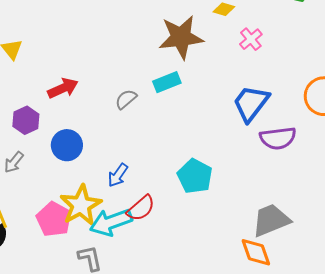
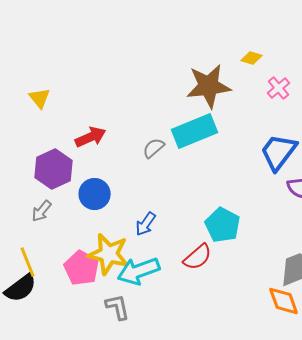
cyan rectangle: (167, 82) -> (195, 131), size x1.6
purple hexagon: (26, 120) -> (54, 169), size x1.4
yellow star: (81, 205) -> (109, 254), turned -30
red semicircle: (141, 208) -> (198, 257), moved

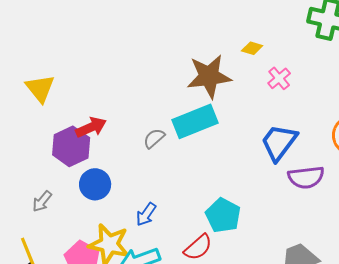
yellow triangle: (40, 98) -> (40, 88), size x1.4
purple hexagon: (54, 169) -> (71, 146), moved

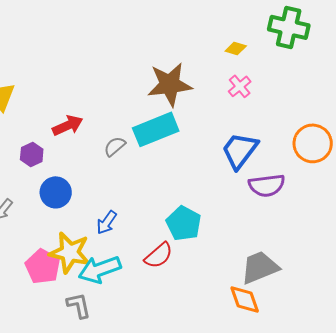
yellow diamond: (252, 48) -> (236, 48), moved
red arrow: (91, 127) -> (68, 125), moved
purple hexagon: (71, 146) -> (32, 154), size x0.6

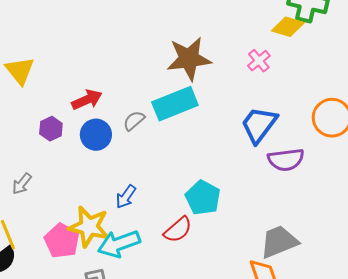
yellow diamond: (236, 48) -> (288, 27), moved, size x1.5
blue circle: (56, 192) -> (96, 135), moved

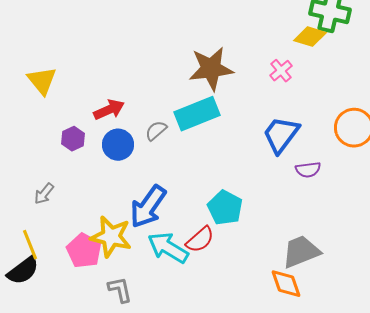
purple semicircle: (286, 160) -> (308, 170), size x0.7
blue arrow: (126, 197) -> (148, 207), size x1.8
cyan arrow: (119, 244) -> (168, 248), moved, turned 51

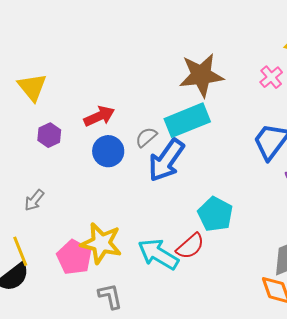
purple hexagon: (73, 139) -> (49, 135), moved
blue arrow: (148, 207) -> (166, 160), moved

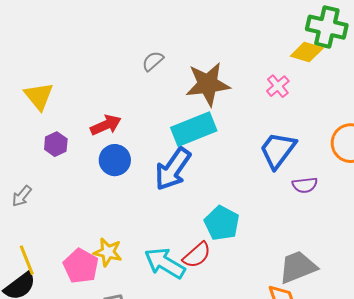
gray semicircle: (146, 137) -> (153, 61), moved
gray arrow: (34, 200) -> (22, 196), moved
yellow star: (101, 243) -> (108, 252), size x0.7

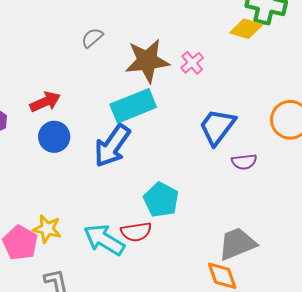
pink cross: (278, 86) -> (192, 63), moved
red semicircle: (197, 255) -> (136, 232), turned 32

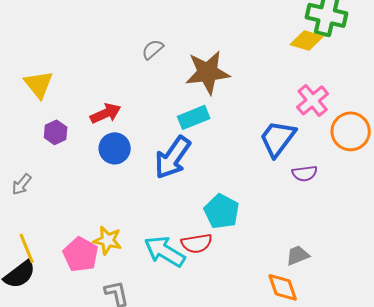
pink cross: (192, 63) -> (313, 100), moved, size x1.4
cyan rectangle: (133, 106) -> (194, 117), size x0.7
gray trapezoid: (237, 244) -> (298, 255), size x0.6

